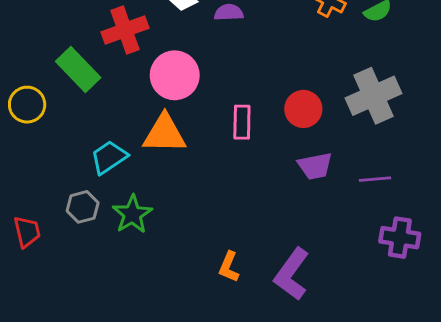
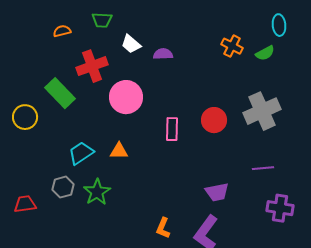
orange triangle: (164, 134) -> (119, 151), moved, size x0.6
purple trapezoid: (315, 166) -> (217, 192), moved
red trapezoid: (27, 232) -> (25, 204), turned -85

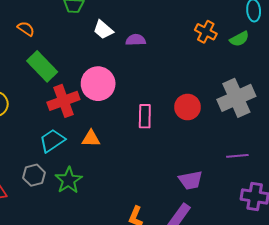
orange semicircle: (62, 31) -> (26, 29), moved, turned 48
red cross: (92, 66) -> (63, 101), moved
green rectangle: (60, 93) -> (42, 66), moved

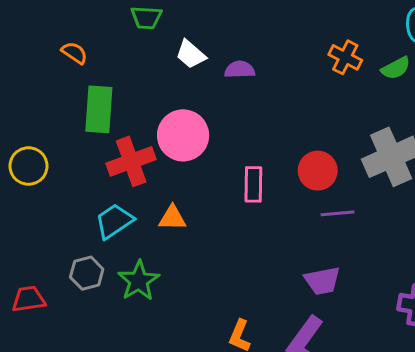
green rectangle: (42, 66) -> (99, 109), turned 48
purple line: (237, 156) -> (338, 213), moved

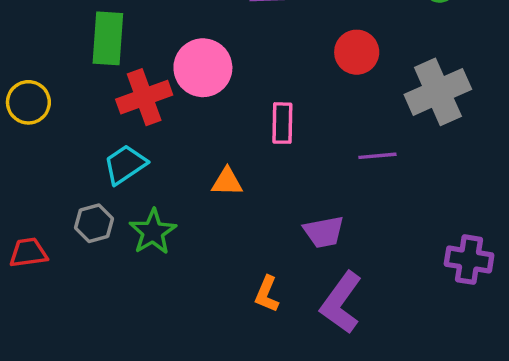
red circle: (318, 171) -> (357, 52), moved
orange triangle: (172, 218) -> (227, 182), moved
purple trapezoid: (322, 281) -> (324, 232), moved

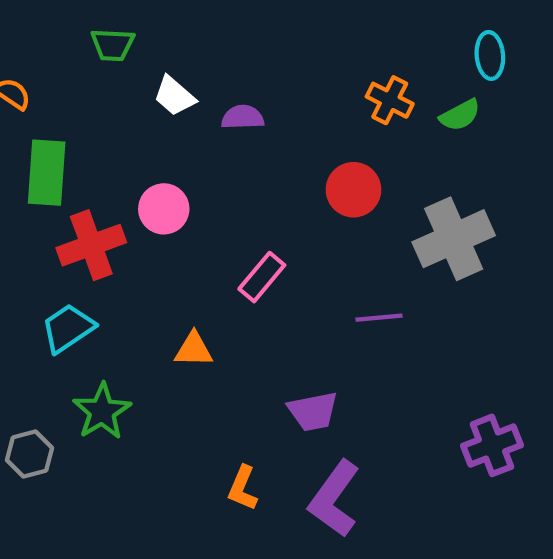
pink circle: (203, 68) -> (164, 209), size x0.7
pink rectangle: (282, 123) -> (262, 277), turned 39
gray hexagon: (94, 223) -> (29, 454), moved
purple cross: (469, 260) -> (492, 445), turned -30

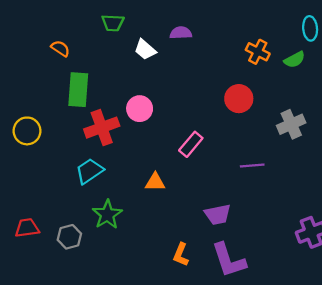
purple semicircle: (243, 117) -> (181, 33), moved
gray cross: (454, 239) -> (291, 124), size x0.7
purple L-shape: (334, 499) -> (229, 260), turned -54

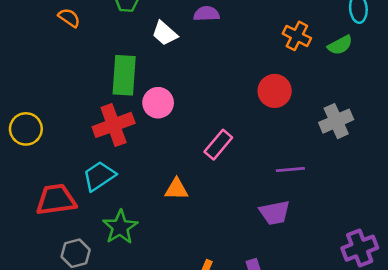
orange semicircle: (60, 48) -> (69, 18), moved
green rectangle: (78, 90) -> (124, 75), moved
purple trapezoid: (218, 214) -> (275, 213), moved
red trapezoid: (27, 228) -> (56, 200), moved, size x1.4

